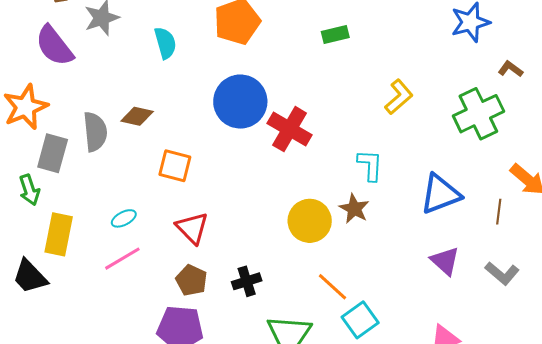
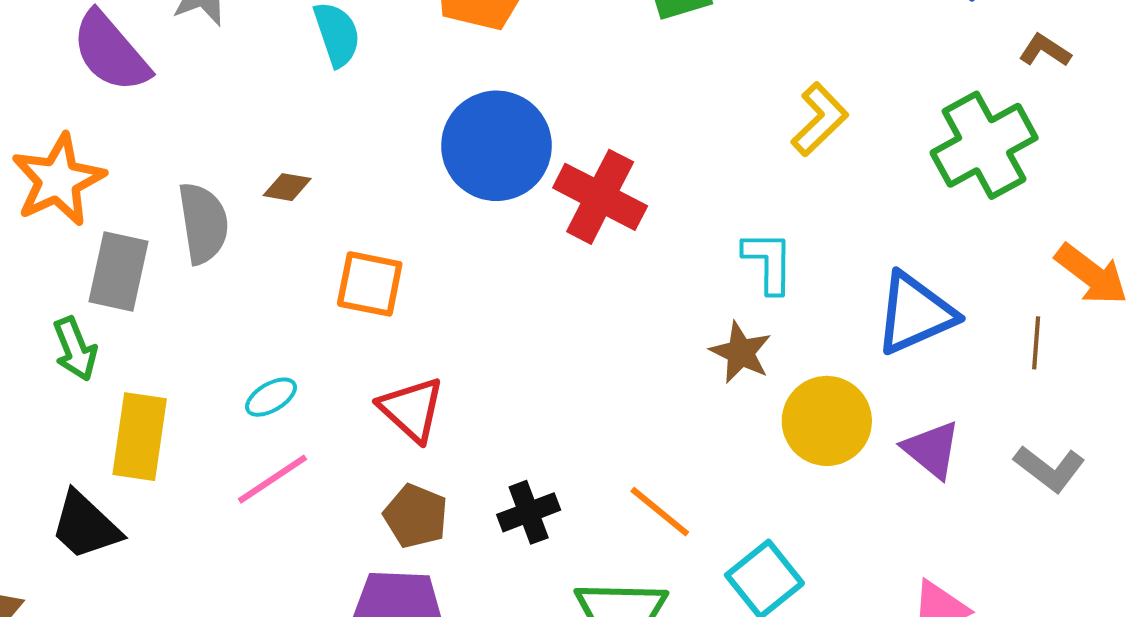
brown diamond: (137, 116) -> (287, 187), size x0.7
yellow circle: (310, 221) -> (827, 421), moved
orange line: (333, 287) -> (660, 512), moved

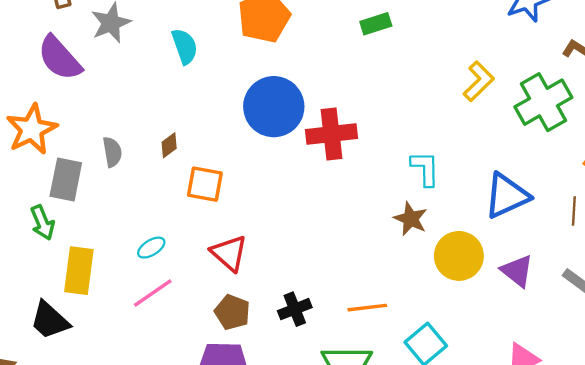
yellow L-shape: (820, 119) -> (479, 81), moved
brown diamond: (287, 187) -> (169, 145), moved, turned -45
red cross: (600, 197) -> (332, 134), turned -33
gray semicircle: (203, 223) -> (112, 152), size x0.7
orange line: (660, 512) -> (367, 308), turned -45

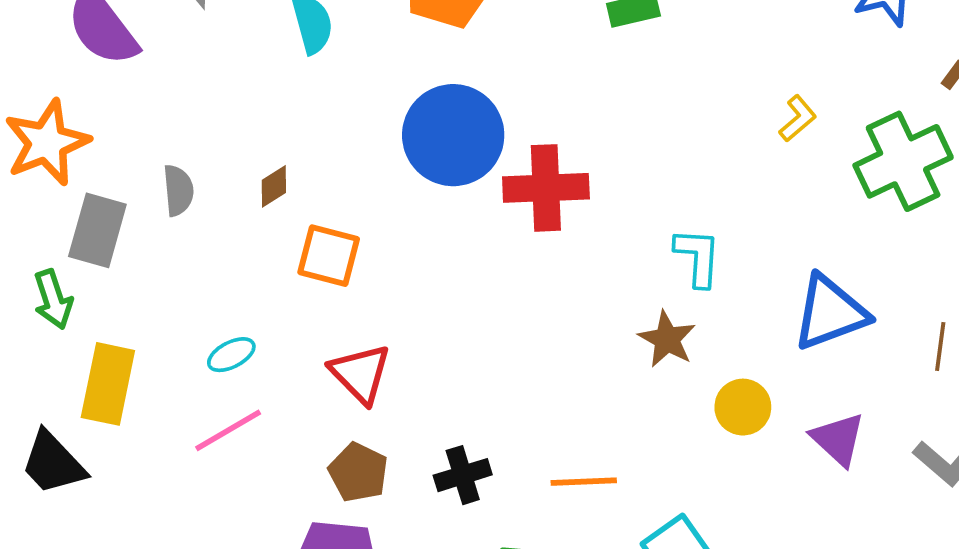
yellow L-shape: (479, 81) -> (798, 118), size x0.7
yellow circle: (459, 256) -> (743, 407), size x0.7

